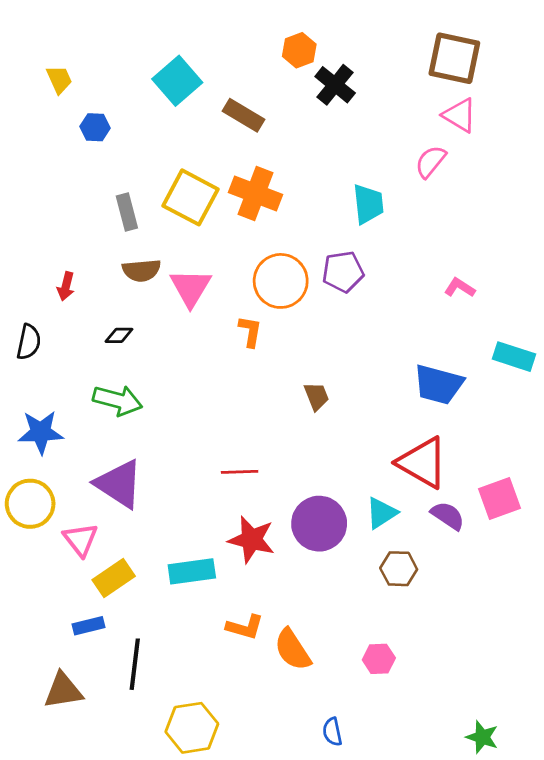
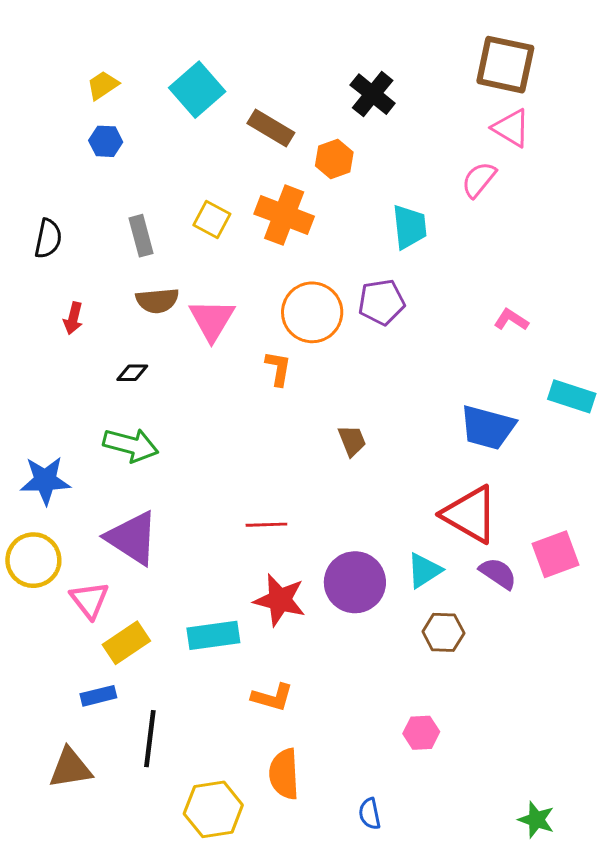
orange hexagon: (299, 50) -> (334, 159), moved
yellow trapezoid: (59, 79) -> (103, 85), moved, turned -100
yellow square: (191, 197) -> (212, 219), size x0.6
black semicircle: (29, 342) -> (48, 239), moved
orange semicircle: (293, 650) -> (284, 774), moved, turned 30

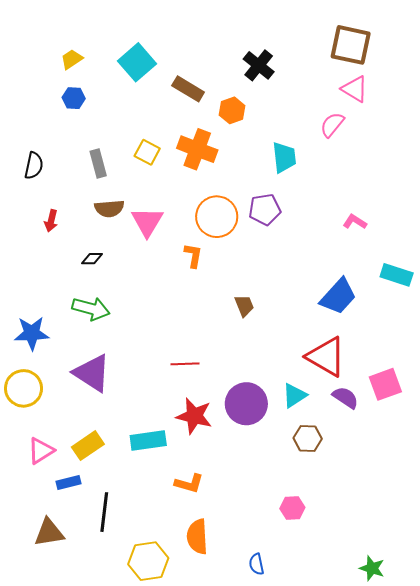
blue trapezoid: (488, 427) -> (338, 296), turned -63
pink triangle: (89, 600) -> (41, 451), moved, turned 36

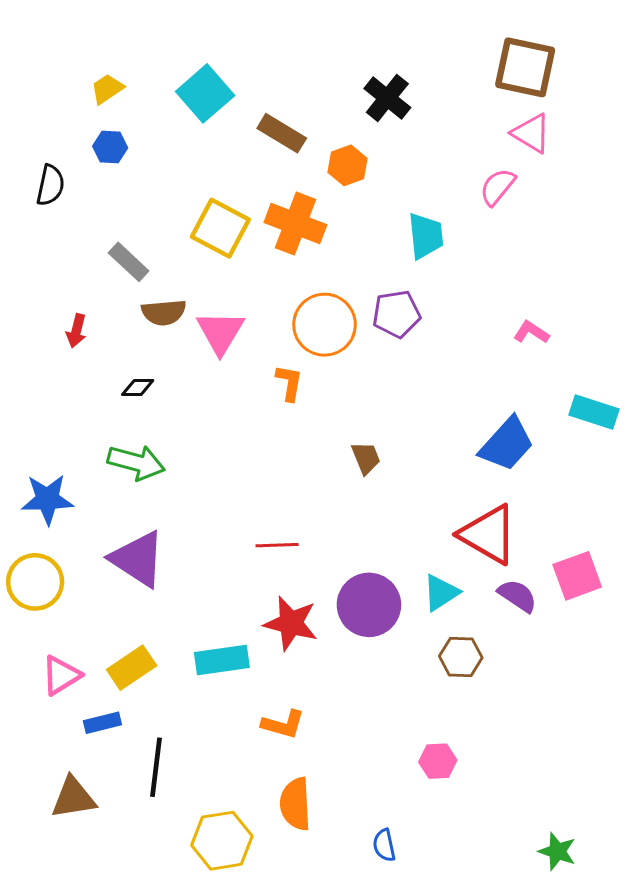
yellow square: (147, 152) -> (220, 228), size x1.5
gray rectangle: (98, 164) -> (129, 262), moved, turned -32
black semicircle: (34, 166) -> (50, 185), moved

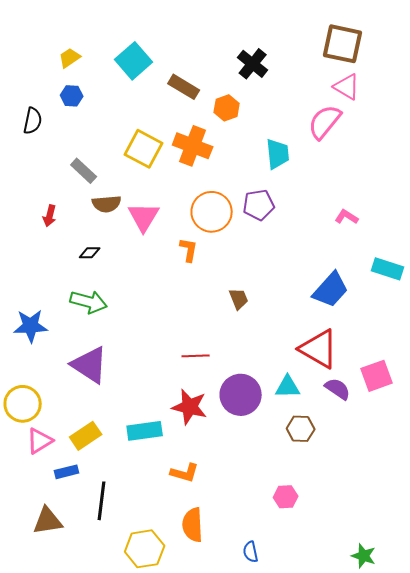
pink semicircle: (498, 187) -> (325, 122), size x1.4
red line: (277, 545) -> (196, 356), moved
yellow circle: (35, 582) -> (23, 404), moved
cyan triangle: (441, 593) -> (288, 387), turned 32

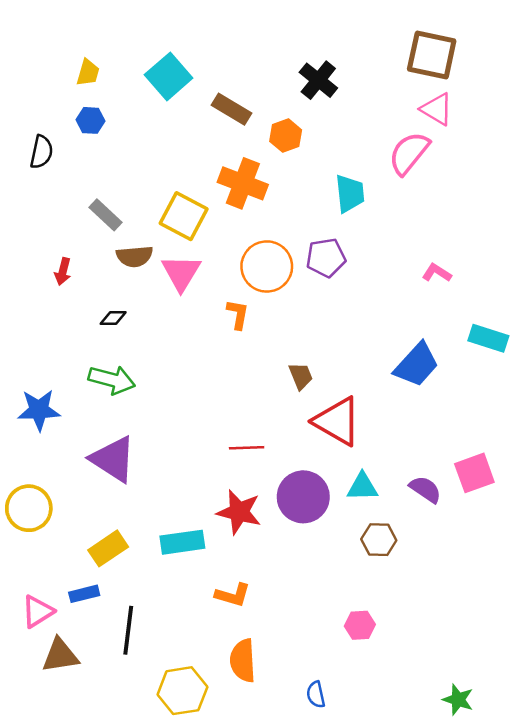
yellow trapezoid: (70, 58) -> (88, 73), turned 140
yellow square: (144, 149) -> (184, 216), moved
red triangle: (319, 349) -> (337, 421), moved
pink triangle: (40, 441) -> (38, 611), moved

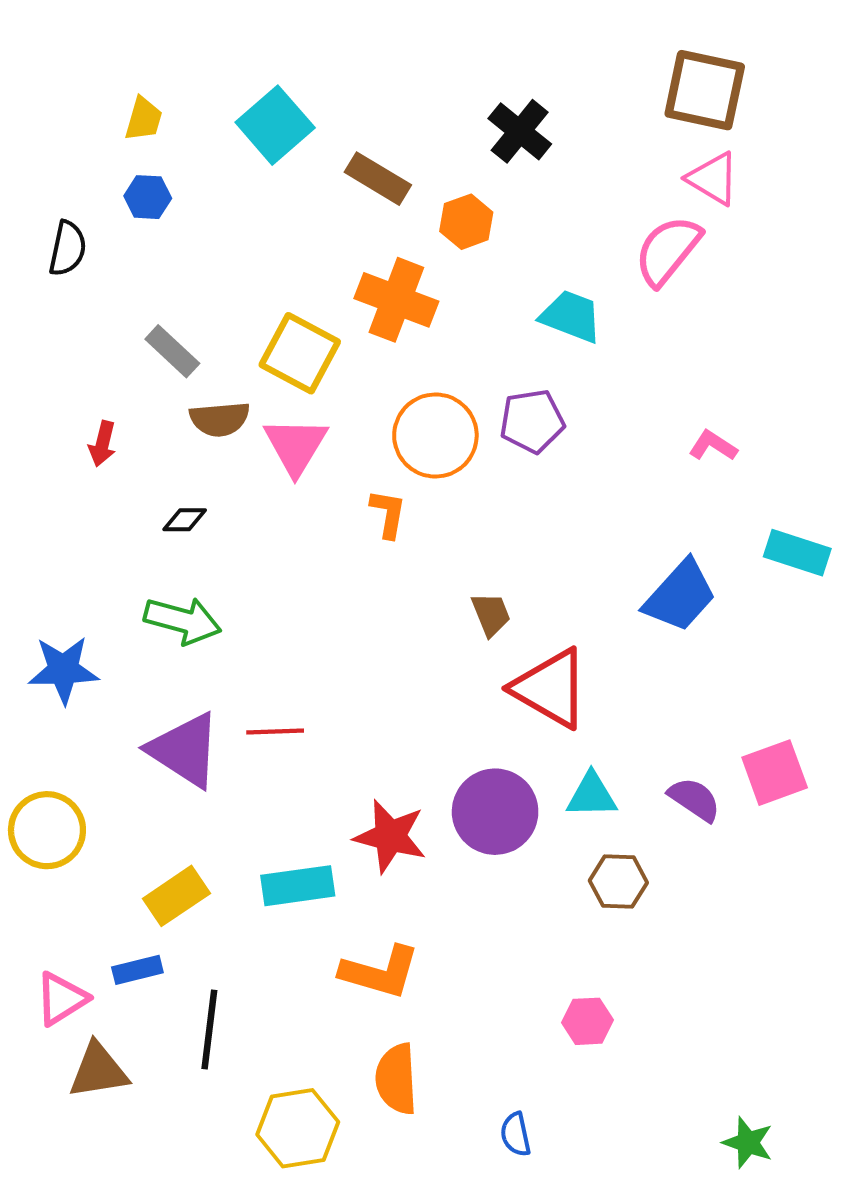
cyan trapezoid: (350, 193) -> (571, 316), turned -63
red line: (247, 448) -> (275, 731), moved
orange L-shape: (233, 595) -> (380, 972), size x1.4

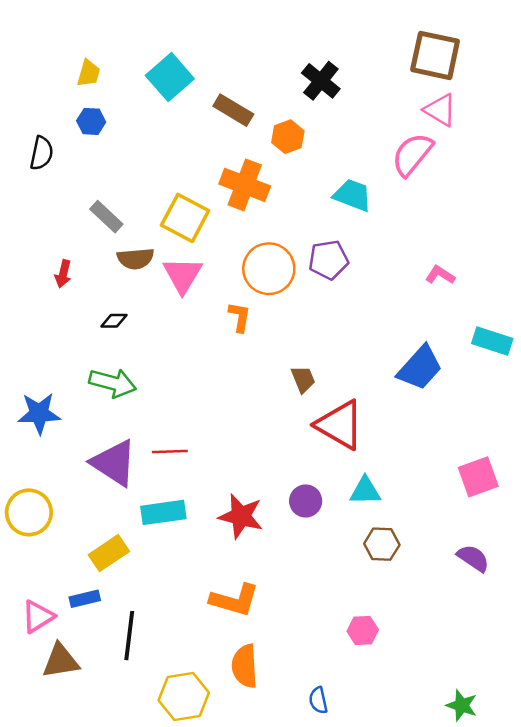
purple semicircle: (694, 799) -> (473, 558), moved
purple circle: (495, 812) -> (306, 501), size x0.6
cyan rectangle: (298, 886) -> (163, 512), moved

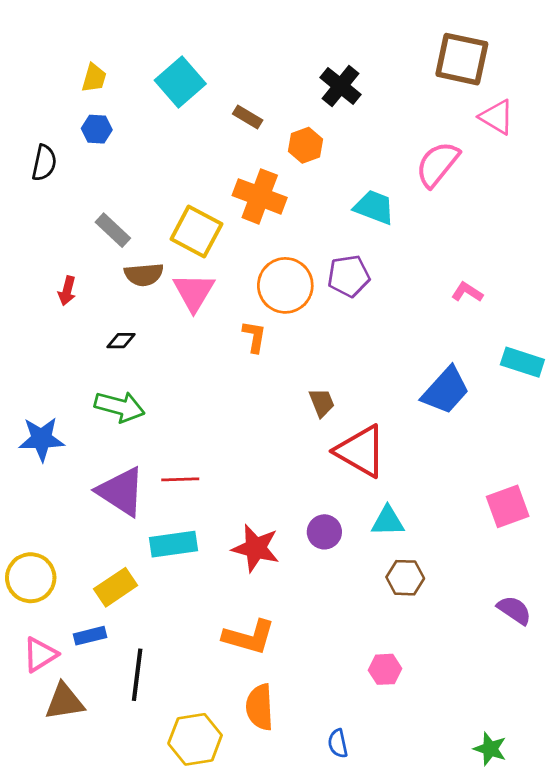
brown rectangle: (233, 110) -> (248, 117), size x0.7
pink triangle: (440, 110) -> (497, 117), moved
yellow circle: (29, 512) -> (31, 578), moved
purple semicircle: (473, 558) -> (514, 610), moved

